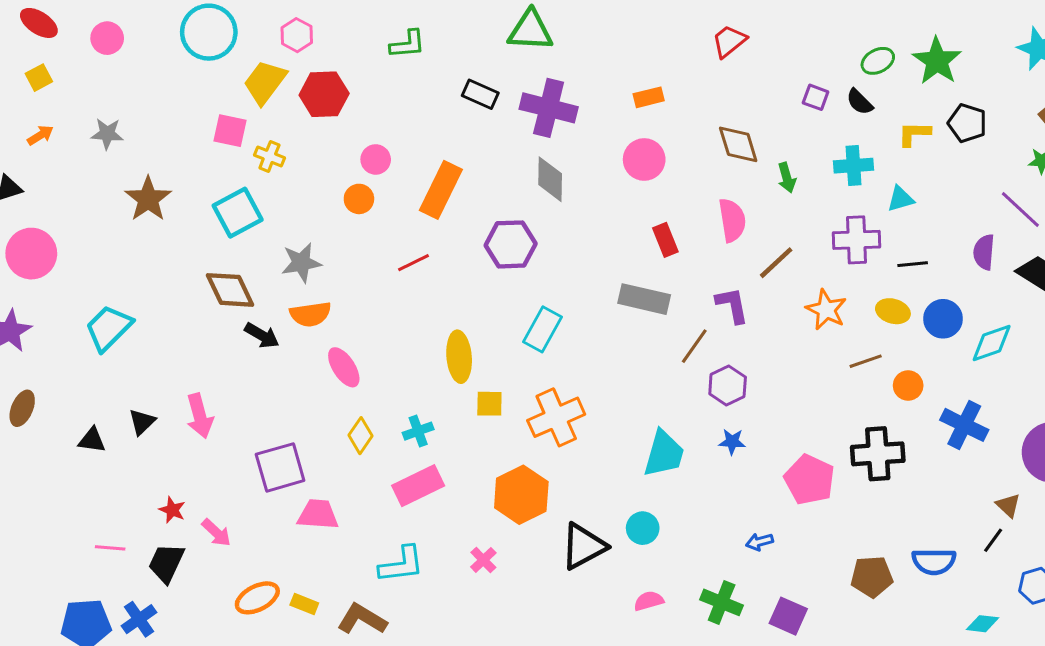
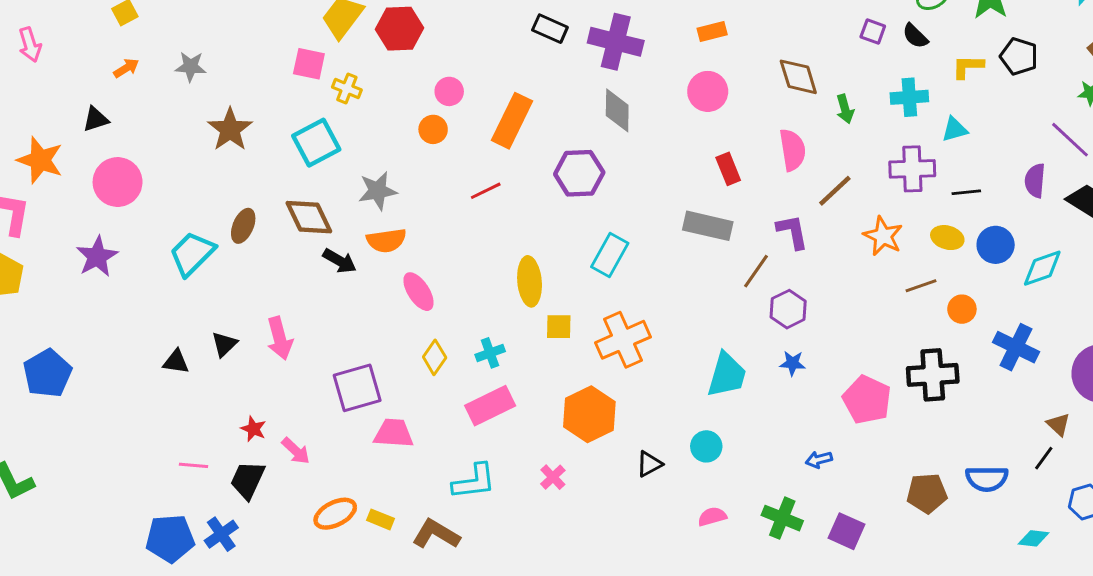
brown ellipse: (22, 408) -> (243, 226), moved
black triangle: (583, 546) -> (649, 464), size x0.6

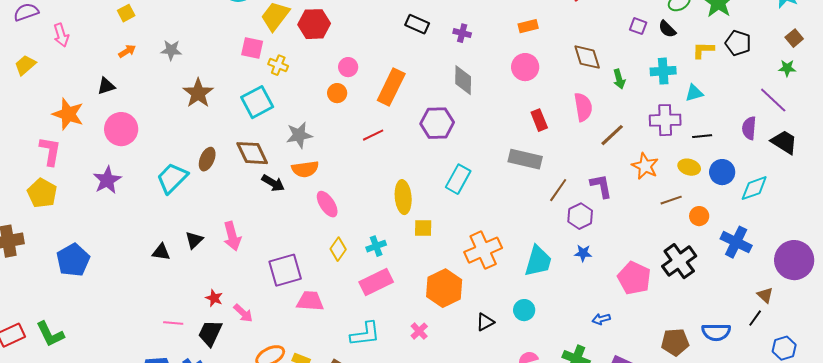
purple cross: (616, 42) -> (462, 33), size x0.5
purple L-shape: (792, 232) -> (601, 186), moved
orange cross: (623, 340) -> (483, 250), moved
black cross: (933, 375) -> (679, 261), turned -32

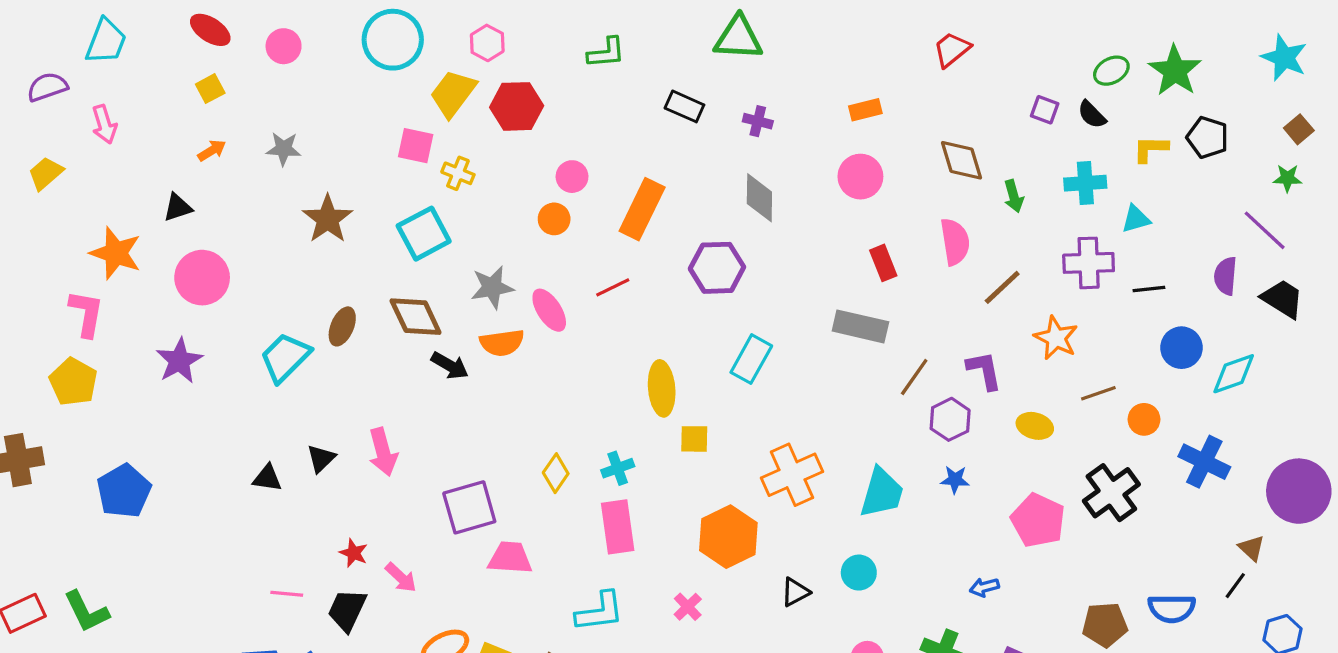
yellow ellipse: (689, 167) -> (1035, 426), moved
pink ellipse: (327, 204) -> (549, 310), moved
pink rectangle: (376, 282) -> (618, 527), turned -72

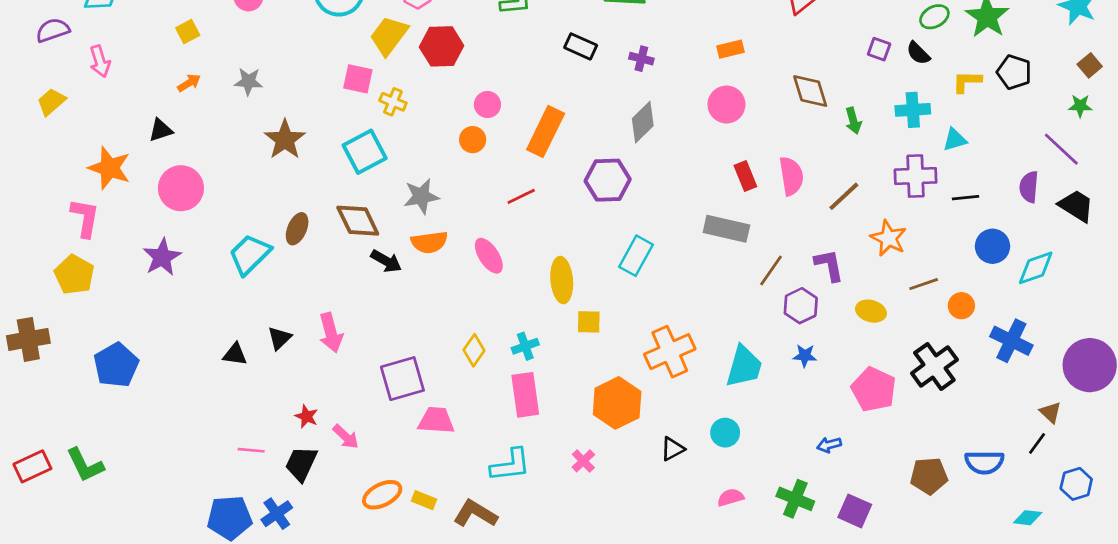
gray diamond: (759, 198) -> (643, 122), turned 45
pink semicircle: (955, 242) -> (791, 176), moved
pink ellipse: (549, 310) -> (489, 256), moved

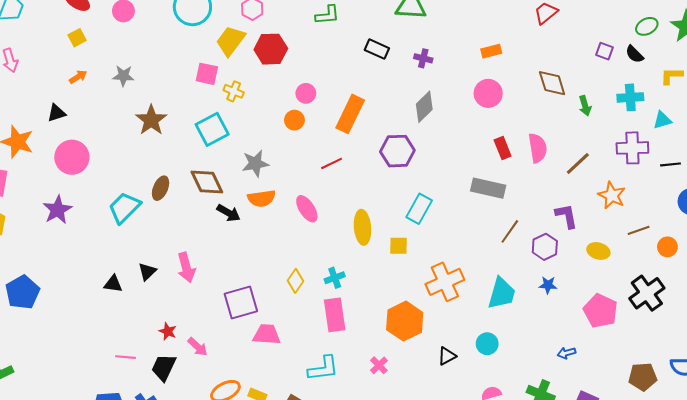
brown line: (771, 271) -> (510, 231), moved
yellow square: (589, 322) -> (399, 246), moved

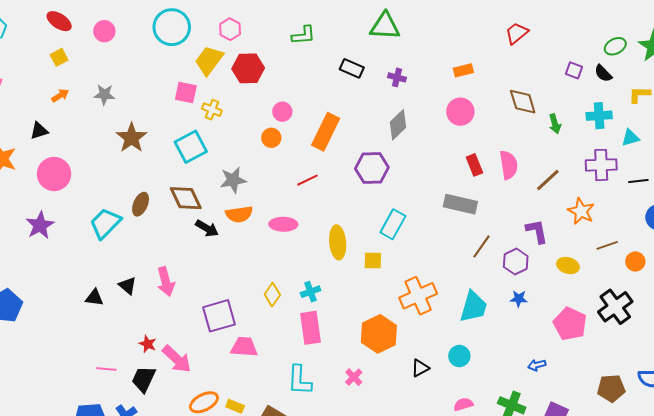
pink ellipse: (307, 209) -> (283, 224), turned -56
black triangle: (147, 272) -> (127, 286), turned -36
pink arrow: (198, 347) -> (177, 359), size x1.5
cyan L-shape: (323, 368) -> (299, 380), turned 100

